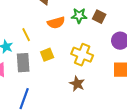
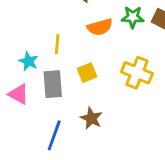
yellow line: (26, 35) -> (57, 44), turned 32
brown star: (77, 84) -> (91, 118), moved

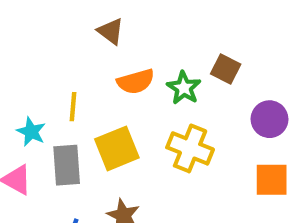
green star: (133, 17) -> (184, 88), moved, turned 30
yellow square: (87, 73) -> (117, 148), size x1.5

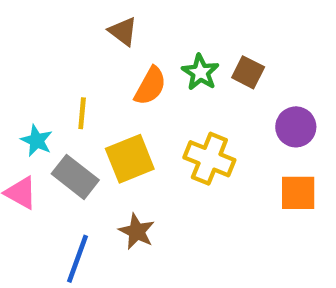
orange semicircle: (136, 82) -> (150, 86), turned -45
green star: (184, 88) -> (200, 72), moved
gray rectangle: (67, 165) -> (75, 177), turned -48

